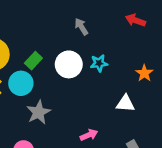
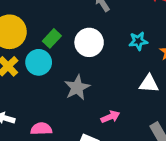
cyan star: (99, 63) -> (138, 41), moved
gray star: (39, 112) -> (77, 88), moved

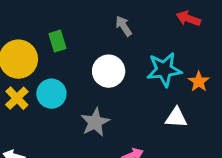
green rectangle: (52, 38) -> (57, 41), moved, turned -60
cyan star: (138, 41) -> (164, 70), size x1.6

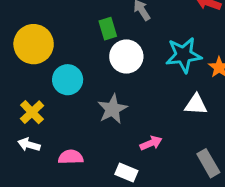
green rectangle: (57, 41) -> (108, 29), moved
yellow cross: (17, 98) -> (32, 112), moved

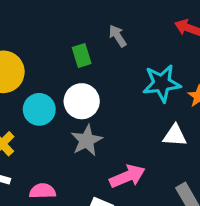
white circle: (126, 56) -> (82, 101), moved
pink arrow: (151, 143) -> (127, 176), size x1.5

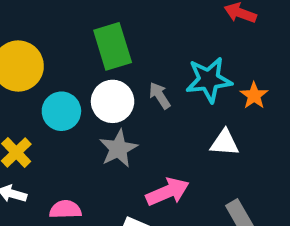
gray arrow: (118, 36) -> (160, 95), moved
green rectangle: (82, 56) -> (113, 46), size x1.6

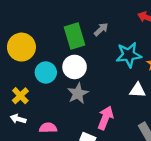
gray arrow: (160, 95) -> (101, 29), moved, turned 80
pink arrow: (168, 192) -> (105, 118), turned -45

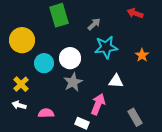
green rectangle: (75, 36) -> (59, 15), moved
cyan star: (129, 55) -> (106, 47), moved
white triangle: (138, 90) -> (116, 81), moved

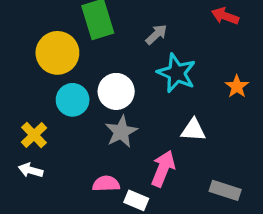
yellow circle: (22, 40) -> (57, 53), moved
cyan star: (106, 47) -> (176, 73), turned 30
pink semicircle: (46, 113) -> (106, 184), moved
gray rectangle: (135, 117) -> (225, 190), turned -42

